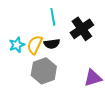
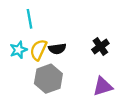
cyan line: (53, 17) -> (30, 19), moved
black cross: (82, 29) -> (100, 47), moved, size x0.7

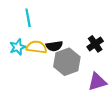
yellow semicircle: (38, 50) -> (36, 47), turned 72
gray hexagon: (48, 79) -> (67, 62), moved

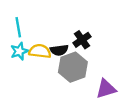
cyan line: (28, 18) -> (18, 27), moved
black cross: (95, 44) -> (82, 40), moved

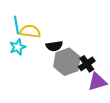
black cross: (82, 40) -> (87, 64), moved
yellow semicircle: (40, 51) -> (30, 31), moved

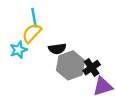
cyan line: (17, 25) -> (34, 18), moved
yellow semicircle: (30, 31) -> (32, 33), turned -54

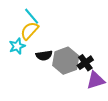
cyan line: (34, 18) -> (32, 16), turned -30
black semicircle: (57, 49) -> (44, 55), moved

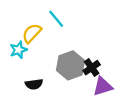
cyan line: (32, 16) -> (56, 19), moved
black semicircle: (44, 55) -> (34, 84), moved

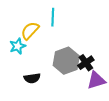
cyan line: (56, 19) -> (53, 17), turned 42

